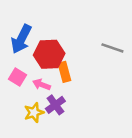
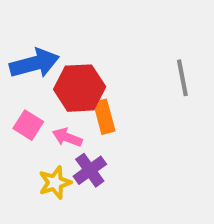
blue arrow: (21, 39) -> (34, 63), turned -132
gray line: (112, 48) -> (182, 78), turned 60

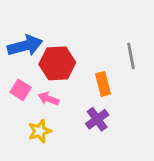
orange rectangle: (104, 117) -> (103, 84), moved
purple cross: (90, 170) -> (97, 119), moved

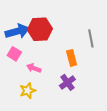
red hexagon: (57, 63) -> (40, 29), moved
pink square: (21, 90) -> (14, 54), moved

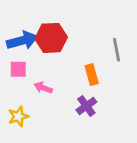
pink square: (14, 54) -> (18, 69), turned -32
yellow star: (28, 91) -> (18, 116), moved

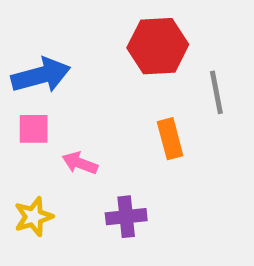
red hexagon: (51, 38) -> (158, 46), moved
purple cross: (86, 106) -> (126, 217), moved, turned 30

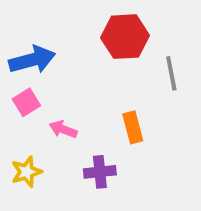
pink square: (34, 129) -> (26, 102), turned -32
orange rectangle: (170, 139) -> (133, 127), moved

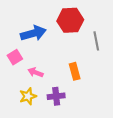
blue arrow: (32, 60) -> (33, 33), moved
yellow star: (26, 172) -> (28, 96), moved

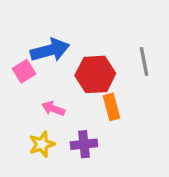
red hexagon: (70, 20) -> (95, 74), moved
pink square: (15, 57) -> (24, 71), moved

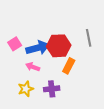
blue arrow: (50, 50) -> (38, 48), moved
orange rectangle: (112, 107) -> (69, 66), turned 42

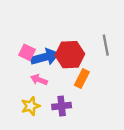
pink square: (15, 44) -> (27, 52), moved, turned -32

